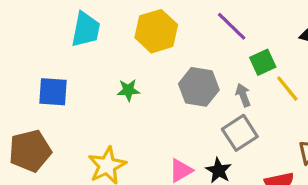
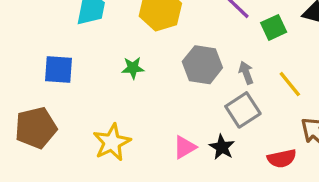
green square: (263, 62) -> (274, 27), moved
yellow line: (287, 89) -> (290, 84), moved

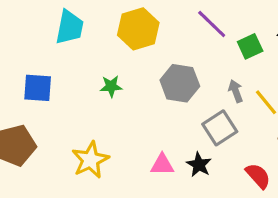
gray arrow: (246, 73) -> (236, 91), moved
pink triangle: (185, 147) -> (162, 165), turned 30
red semicircle: (282, 158) -> (258, 176), turned -120

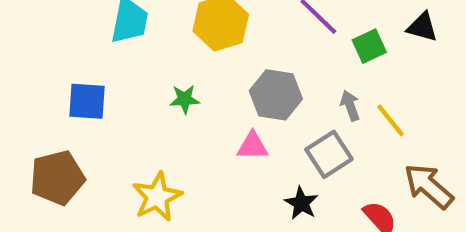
pink triangle: (162, 165) -> (253, 146), moved

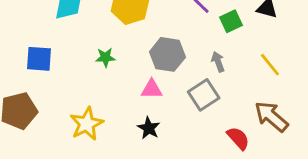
yellow line: (390, 120) -> (270, 65), moved
black star: (301, 203) -> (149, 128), moved

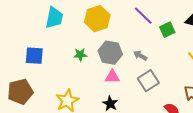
gray hexagon: (167, 54) -> (110, 53), moved
gray arrow: (218, 62) -> (140, 56), moved, turned -40

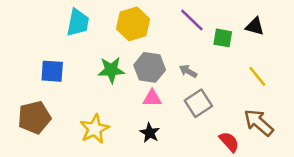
green square: (167, 30) -> (223, 38), turned 35
green star: (80, 55) -> (111, 70), size x1.5

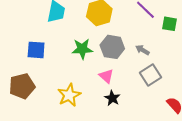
pink triangle: (152, 98) -> (106, 76), moved, turned 42

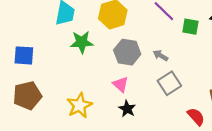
green star: (82, 49) -> (82, 42), moved
blue square: (36, 50) -> (24, 55), moved

